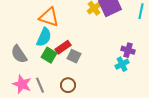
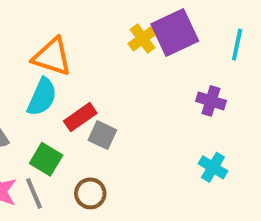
purple cross: (128, 50) -> (211, 101), moved
green square: (49, 55) -> (46, 159), moved
cyan cross: (122, 64) -> (213, 167), moved, turned -32

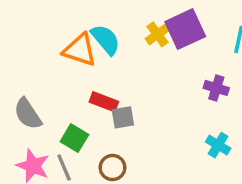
cyan semicircle: (42, 97) -> (106, 39), moved, turned -64
red rectangle: (80, 117) -> (104, 102), turned 56
gray square: (102, 135) -> (123, 117), turned -35

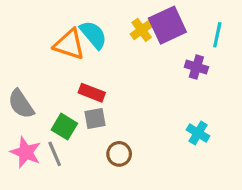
purple cross: (216, 88) -> (196, 67), moved
gray square: (123, 117) -> (95, 118), moved
brown circle: (113, 168) -> (119, 154), moved

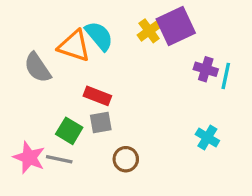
cyan line: (217, 35) -> (226, 76), moved
gray semicircle: (21, 104) -> (37, 68), moved
gray line: (55, 154) -> (59, 159), turned -55

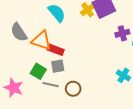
orange triangle: (74, 46) -> (41, 41), moved
purple cross: (206, 69) -> (122, 33), turned -32
gray line: (59, 159) -> (51, 85), moved

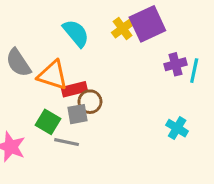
red rectangle: (56, 50) -> (74, 89), turned -35
brown circle: (73, 89) -> (90, 102), moved

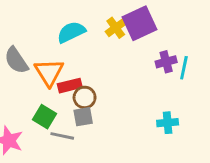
cyan semicircle: (76, 33) -> (71, 32), turned -76
orange triangle: (53, 75) -> (49, 72), turned 40
gray square: (77, 114) -> (83, 117), moved
cyan cross: (177, 128) -> (168, 123), turned -36

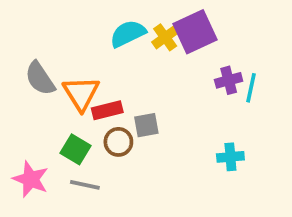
cyan semicircle: (71, 32) -> (128, 34), moved
brown circle: (85, 97) -> (118, 142), moved
gray square: (83, 117) -> (146, 125), moved
gray line: (62, 136) -> (85, 185), moved

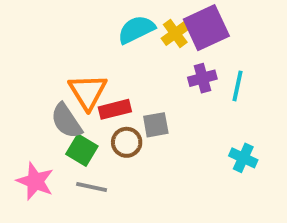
gray semicircle: (40, 78) -> (66, 121), moved
purple cross: (229, 80) -> (202, 78), moved
cyan line: (251, 88) -> (237, 86), moved
cyan cross: (230, 157) -> (243, 158), turned 30

